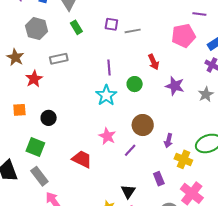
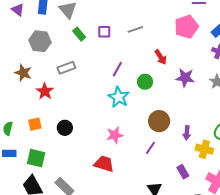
purple square: (111, 24) -> (104, 32), moved
purple line: (109, 67) -> (117, 69), turned 42
pink star: (107, 136) -> (115, 135), moved, turned -30
green square: (35, 147) -> (36, 158), moved

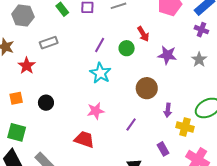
green circle: (145, 82) -> (127, 48), moved
brown circle: (159, 121) -> (147, 88), moved

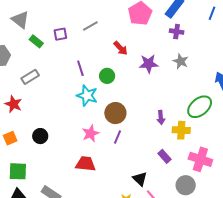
purple line: (100, 45) -> (80, 68), turned -35
green circle: (127, 48) -> (107, 76), moved
brown circle: (147, 88) -> (115, 113), moved
purple line: (131, 125) -> (118, 137), moved

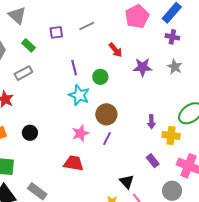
green rectangle: (36, 41) -> (28, 45), moved

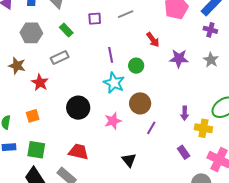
black circle: (30, 133) -> (78, 108), moved, size x1.5
purple line: (107, 138) -> (151, 128), moved
red trapezoid: (73, 163) -> (78, 152), moved
black triangle: (127, 182) -> (129, 160), moved

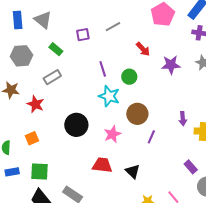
red trapezoid: (78, 152) -> (102, 165), moved
purple rectangle: (184, 152) -> (191, 167), moved

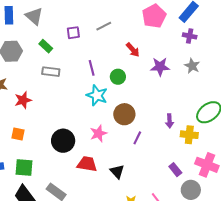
gray rectangle: (52, 77) -> (51, 72), moved, turned 36
red star: (35, 104) -> (23, 100), turned 30
black circle: (76, 125) -> (63, 141), moved
orange square: (32, 138) -> (18, 134), turned 32

